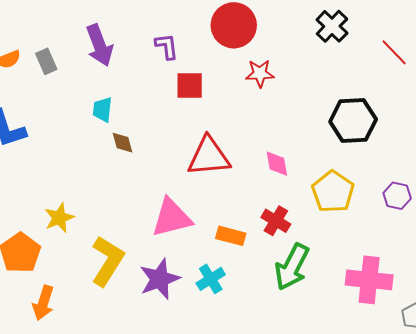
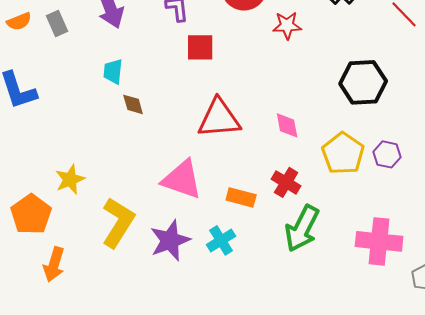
red star: (260, 73) -> (287, 25), moved
purple hexagon: (397, 196) -> (387, 154), moved
pink triangle: (172, 218) -> (182, 179), turned 33

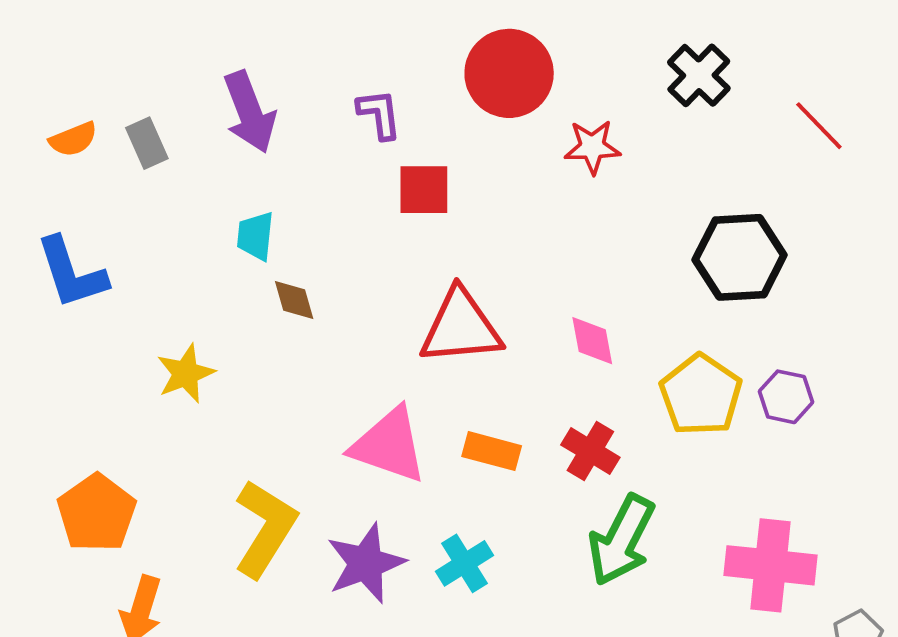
yellow star: (70, 179) -> (186, 374), moved
orange rectangle: (241, 197) -> (492, 451), moved

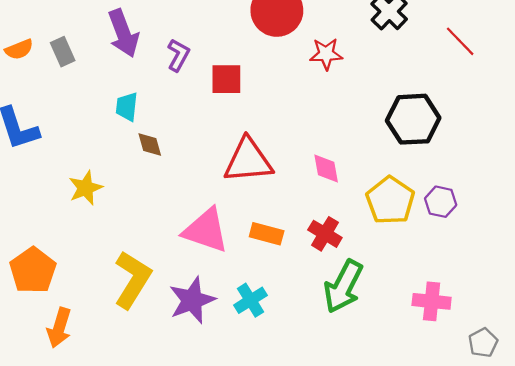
purple L-shape: (379, 114) -> (178, 55), moved, turned 36
pink cross: (770, 565) -> (432, 301), size x0.7

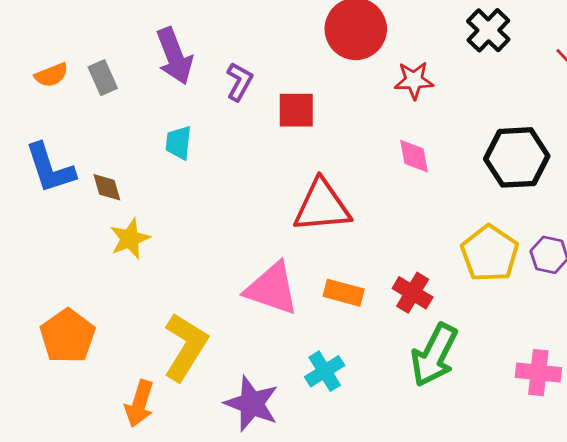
brown diamond: (150, 144) -> (107, 187), moved
pink diamond: (326, 168) -> (414, 156), moved
purple star: (192, 300) -> (252, 404), moved, turned -30
orange arrow: (59, 328) -> (139, 404), moved

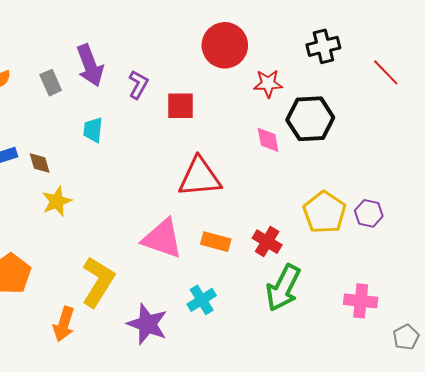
black cross: (488, 30) -> (323, 46), turned 32
gray rectangle: (103, 78) -> (51, 83), moved
black hexagon: (517, 157) -> (310, 119), moved

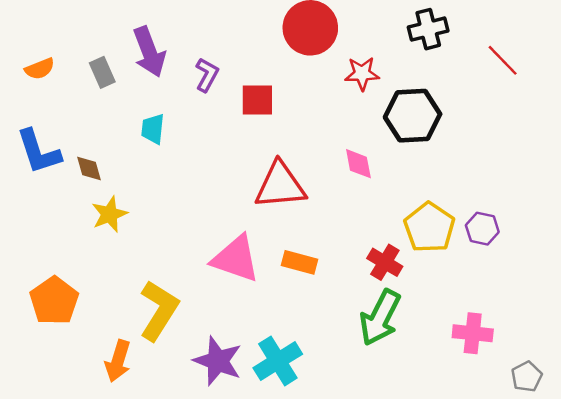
pink diamond: (268, 140) -> (358, 164), moved
red cross: (267, 242) -> (385, 262), moved
cyan cross: (202, 300) -> (278, 361), moved, size x1.4

